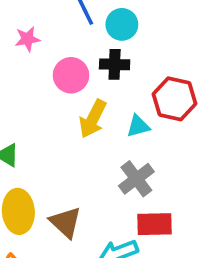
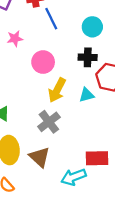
cyan circle: (122, 24) -> (92, 27), moved
black cross: (115, 64) -> (88, 57), moved
gray cross: (136, 179) -> (49, 122), moved

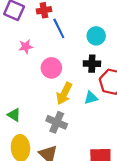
gray cross: (49, 122) -> (57, 122), turned -30

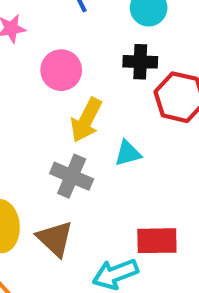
cyan triangle: (91, 98) -> (128, 153), moved

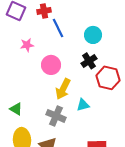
black cross: (140, 62) -> (89, 61), turned -35

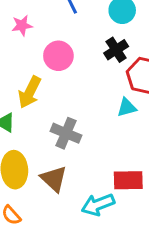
yellow arrow: (63, 89) -> (30, 92), moved
cyan triangle: (83, 105) -> (127, 107), moved

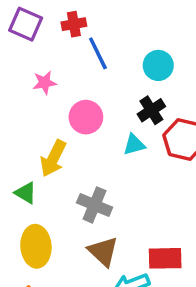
cyan triangle: (127, 107) -> (134, 145), moved
brown triangle: (54, 179) -> (103, 251), moved

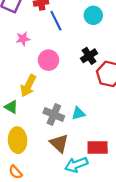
cyan circle: (158, 65) -> (93, 15), moved
cyan triangle: (134, 145) -> (78, 113), moved

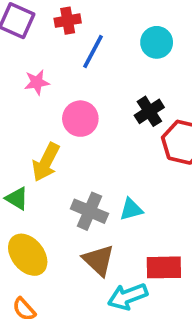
blue line: (56, 21) -> (93, 51), turned 54
yellow ellipse: (18, 140) -> (28, 255), turned -35

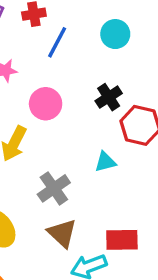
cyan triangle: (131, 209) -> (105, 162), moved
gray cross: (89, 211) -> (54, 188), turned 32

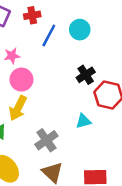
cyan circle: (115, 34) -> (80, 30), moved
pink circle: (46, 104) -> (21, 80), moved

